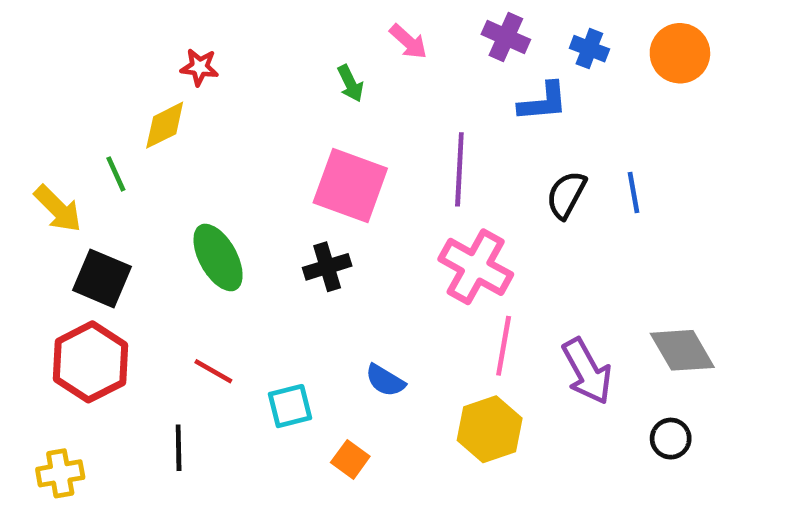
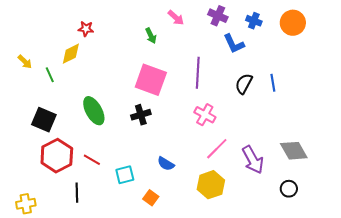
blue L-shape: (543, 102) -> (234, 44), turned 70
yellow arrow: (58, 209) -> (25, 62), moved, size x0.7
pink cross: (476, 267) -> (205, 115), size x0.7
pink line: (504, 346) -> (217, 149), turned 35
red hexagon: (90, 362) -> (57, 156), moved

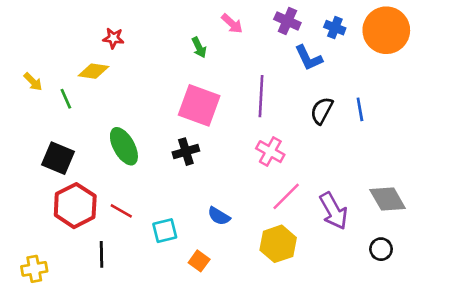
orange circle: (293, 23) -> (386, 30), size x1.4
yellow diamond: (71, 54) -> (94, 71), turned 35

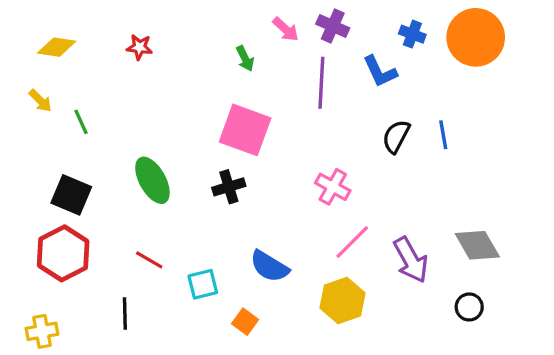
purple cross: (287, 21) -> (333, 26), moved
yellow diamond: (94, 71) -> (57, 47), moved
purple line: (261, 96) -> (321, 83), moved
red hexagon: (75, 206) -> (63, 253), moved
blue semicircle: (219, 216) -> (269, 266), size x1.4

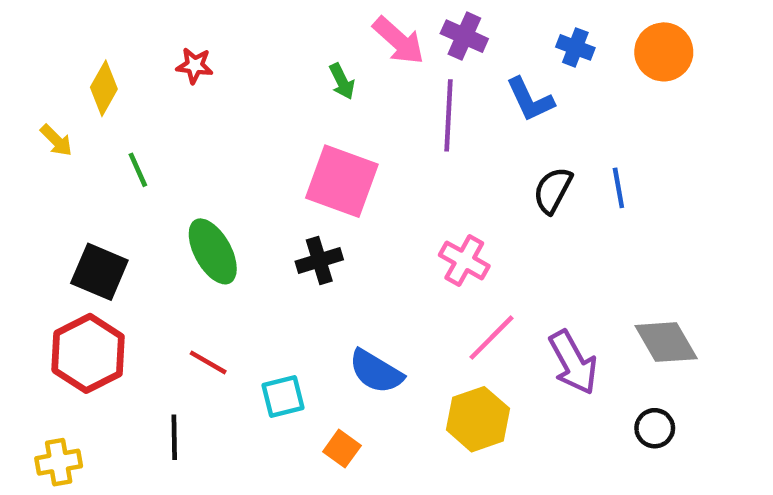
pink arrow: (286, 29) -> (399, 41), size x1.4
orange circle: (476, 37) -> (664, 52), size x0.7
yellow diamond: (57, 47) -> (104, 88), moved, turned -69
green line: (81, 122) -> (138, 170), moved

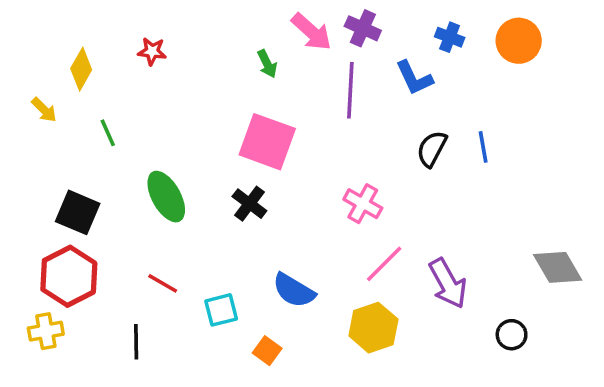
black cross: (319, 260) -> (249, 204), turned -36
gray diamond: (666, 342) -> (558, 267), moved
yellow cross: (59, 462) -> (46, 331), moved

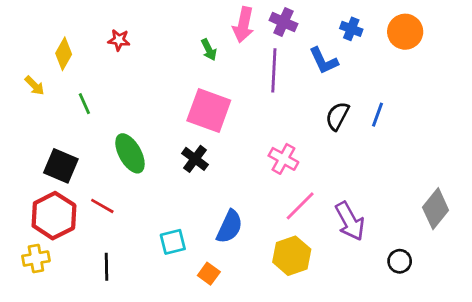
pink arrow: (311, 32) -> (243, 25), turned 60
blue line: (483, 147) -> (378, 115), turned 30
gray diamond: (558, 267) -> (436, 209), turned 69
red line: (163, 283) -> (102, 206), moved
blue semicircle: (294, 290) -> (230, 227), turned -96

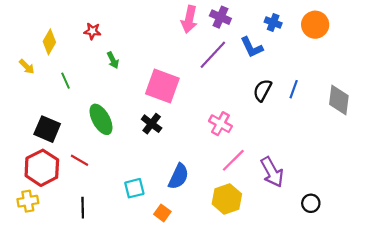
green arrow: (209, 50) -> (113, 60), moved
purple line: (274, 70) -> (213, 55), turned 40
gray diamond: (436, 209) -> (339, 100), moved, turned -32

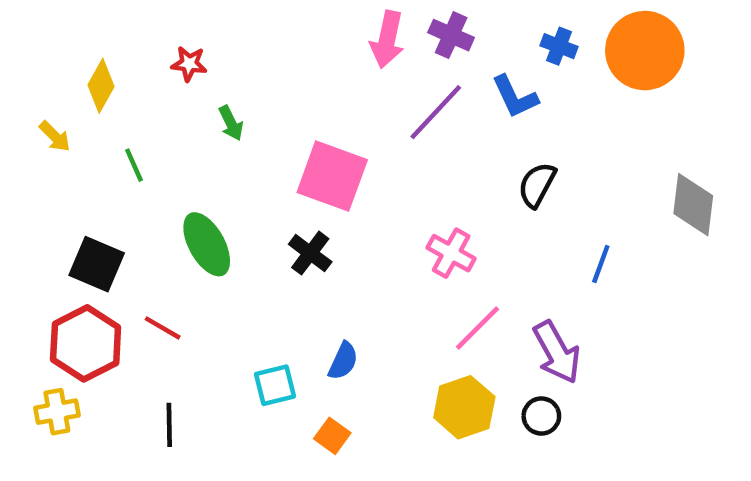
orange circle: (315, 25) -> (645, 51), size x1.4
blue line: (294, 89) -> (601, 264), moved
blue semicircle: (178, 176) -> (343, 361), moved, size x0.7
black circle: (311, 203) -> (541, 416), moved

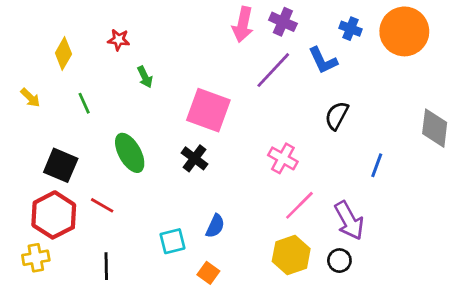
yellow arrow: (55, 136) -> (30, 98), moved

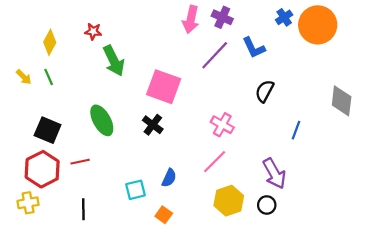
blue cross: (351, 29) -> (284, 17), moved, turned 35
green arrow: (145, 77) -> (114, 61), size x1.8
green line: (84, 103) -> (49, 77), moved
red line: (102, 205) -> (80, 162), turned -42
pink line: (299, 205) -> (215, 162), moved

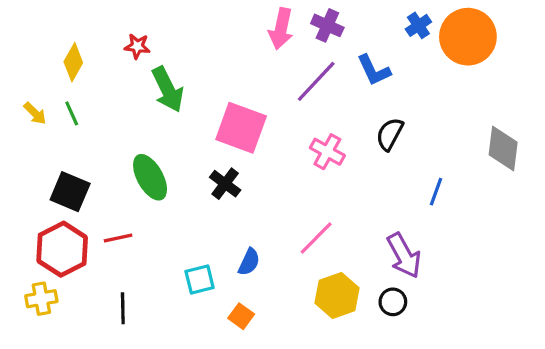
pink cross: (222, 125) -> (327, 152), moved

